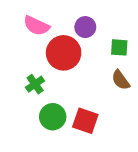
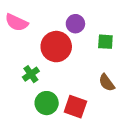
pink semicircle: (36, 26) -> (17, 22), moved
brown semicircle: (121, 80) -> (107, 83), moved

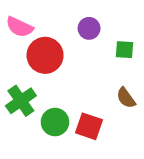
red circle: (56, 47) -> (45, 55), moved
green cross: (31, 74) -> (21, 101), moved, size x1.5

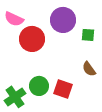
purple circle: (89, 28) -> (63, 20), size x1.6
green cross: (21, 101) -> (15, 97), moved

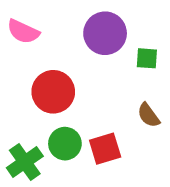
red circle: (32, 39) -> (53, 92), moved
red square: (63, 89) -> (105, 149), turned -36

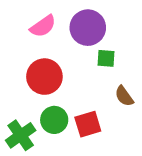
pink semicircle: (23, 32) -> (43, 26), moved, turned -60
green square: (147, 58) -> (106, 58), moved

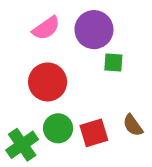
brown semicircle: (124, 96) -> (133, 125), moved

